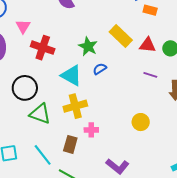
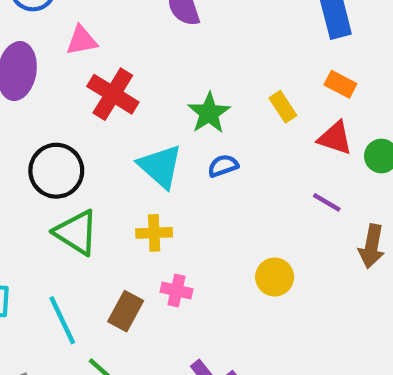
orange rectangle: (150, 10) -> (340, 84), moved
pink triangle: (23, 26) -> (82, 40), turned 35
yellow rectangle: (121, 36) -> (283, 107), size x0.6
yellow cross: (75, 106) -> (154, 233), size x0.7
yellow circle: (141, 122) -> (275, 277), moved

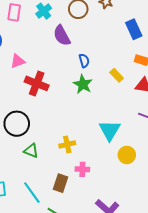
cyan triangle: (160, 166) -> (110, 130), moved, turned 30
blue semicircle: (223, 166) -> (84, 61), moved, turned 104
green triangle: (76, 232) -> (31, 151), size x0.7

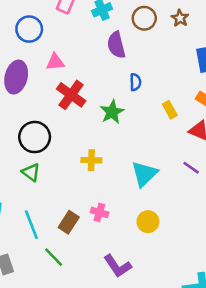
green star: (83, 84) -> (112, 112), moved
yellow cross: (67, 144) -> (91, 160), moved
green triangle: (31, 151) -> (31, 172), moved
yellow circle: (127, 155) -> (148, 222), moved

